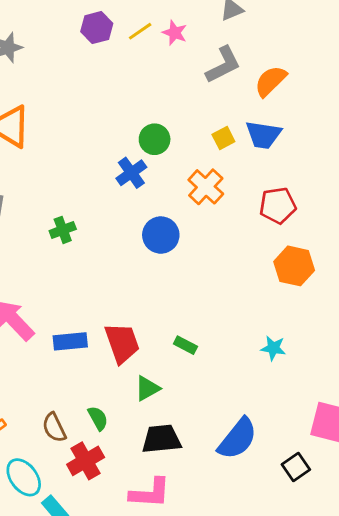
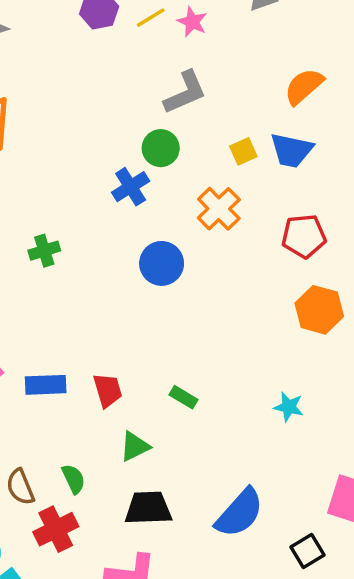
gray L-shape: (223, 65) -> (185, 93), moved
red trapezoid: (122, 343) -> (108, 390), size x0.7

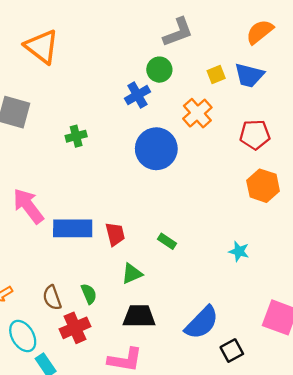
blue circle: (162, 263) -> (156, 149), size x1.4
blue rectangle: (46, 385) -> (73, 228), size x1.4
black square: (308, 551) -> (232, 351), moved

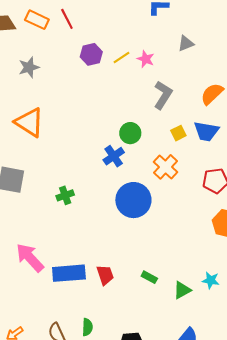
gray L-shape: (178, 32) -> (163, 95), moved, turned -32
green triangle: (132, 274) -> (182, 290), moved
green semicircle: (89, 294) -> (87, 327), turned 30

